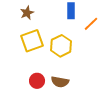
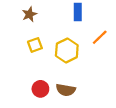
orange line: (91, 24) -> (100, 37), moved
yellow square: (32, 41) -> (35, 45), size x0.6

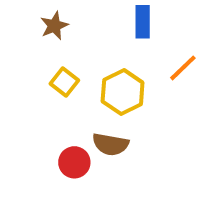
yellow square: (35, 45) -> (64, 82), turned -32
brown semicircle: (66, 90) -> (111, 144), moved

